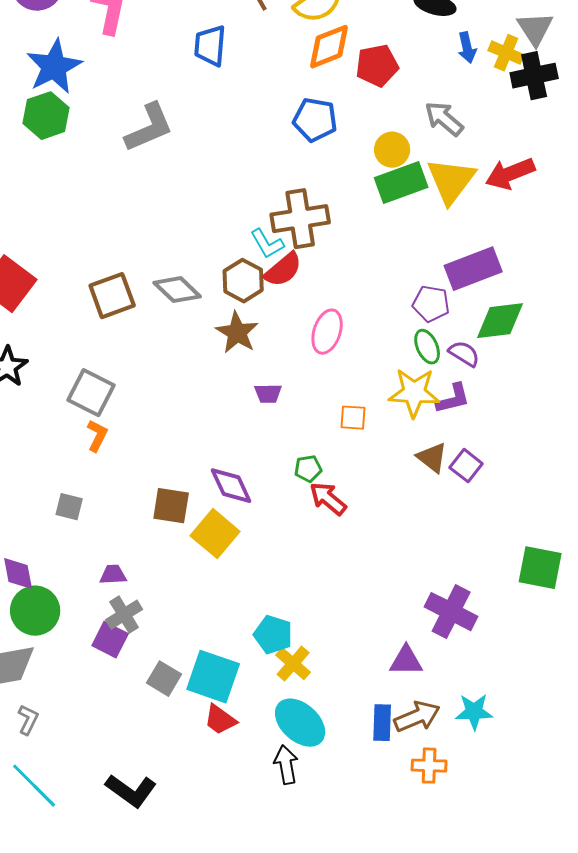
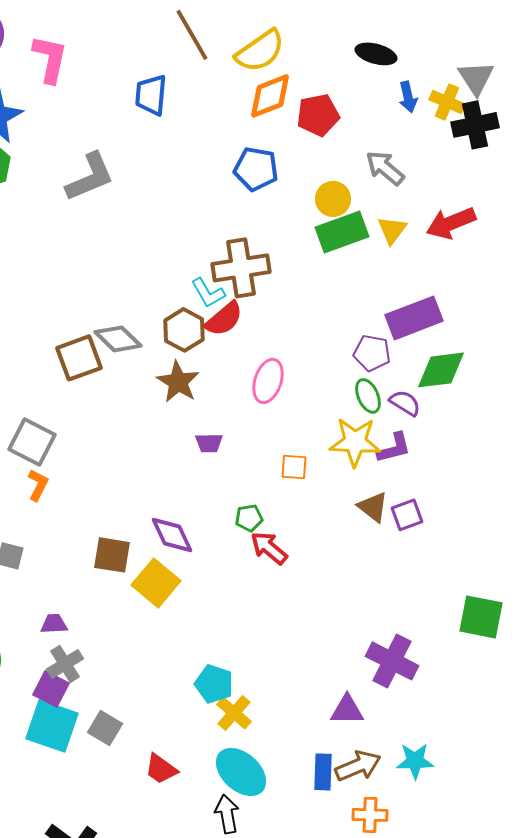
yellow triangle: (451, 181) -> (392, 230), size x0.6
brown square: (112, 296) -> (79, 358), moved
purple square: (466, 466) -> (407, 515), turned 32
cyan square: (213, 677) -> (52, 726), moved

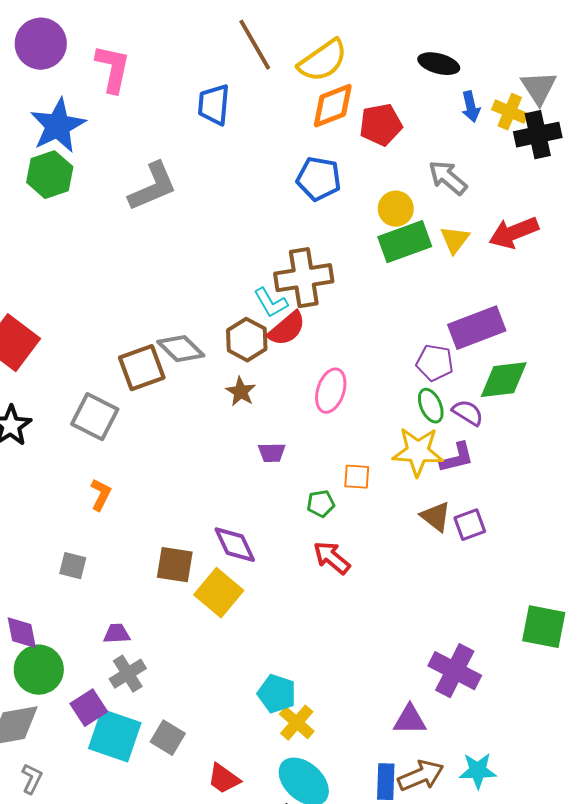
brown star: (178, 382) -> (241, 392), size x0.7
gray square: (32, 442) -> (95, 417), moved
green pentagon: (249, 518) -> (321, 504), moved
purple square: (51, 689) -> (89, 708), moved, turned 30

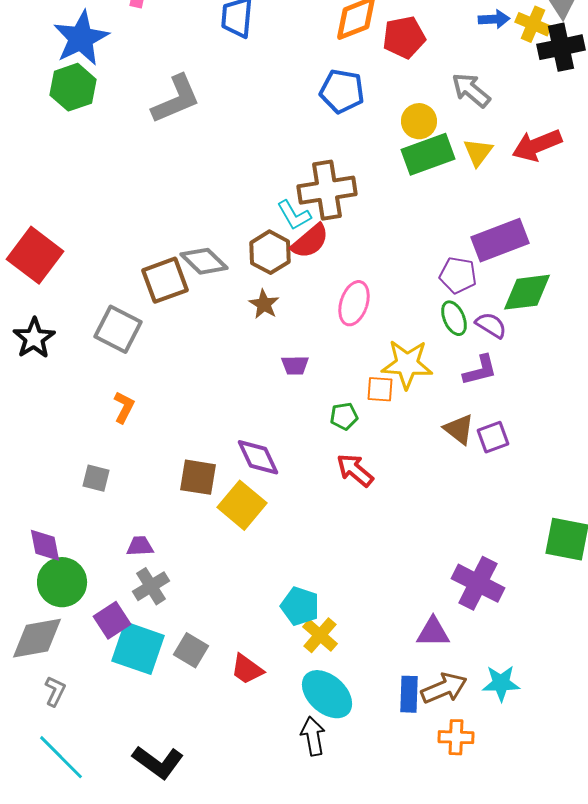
blue arrow: (471, 107) -> (494, 19), turned -80
yellow star: (418, 452) -> (407, 364), moved
red trapezoid: (224, 779) -> (247, 669), moved

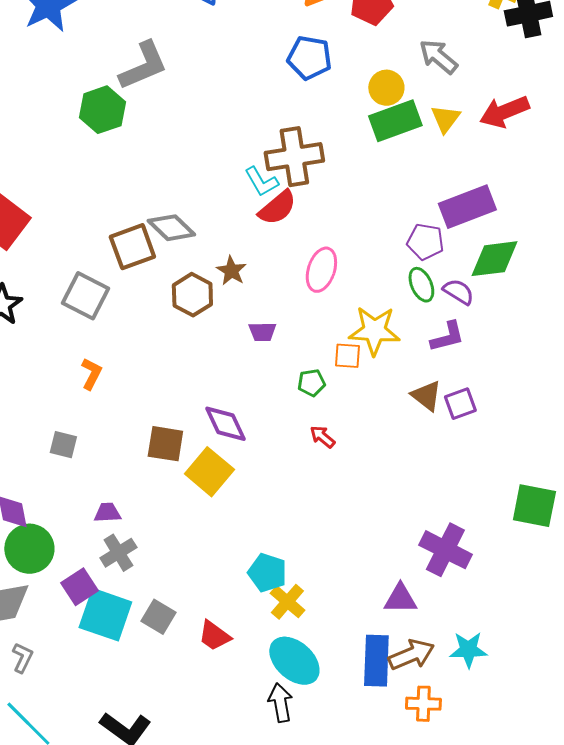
green hexagon: (73, 87) -> (102, 110), moved
brown hexagon: (270, 252) -> (192, 295), moved
red arrow: (355, 470) -> (322, 437), size x0.7
blue rectangle: (409, 694) -> (376, 661), size x1.4

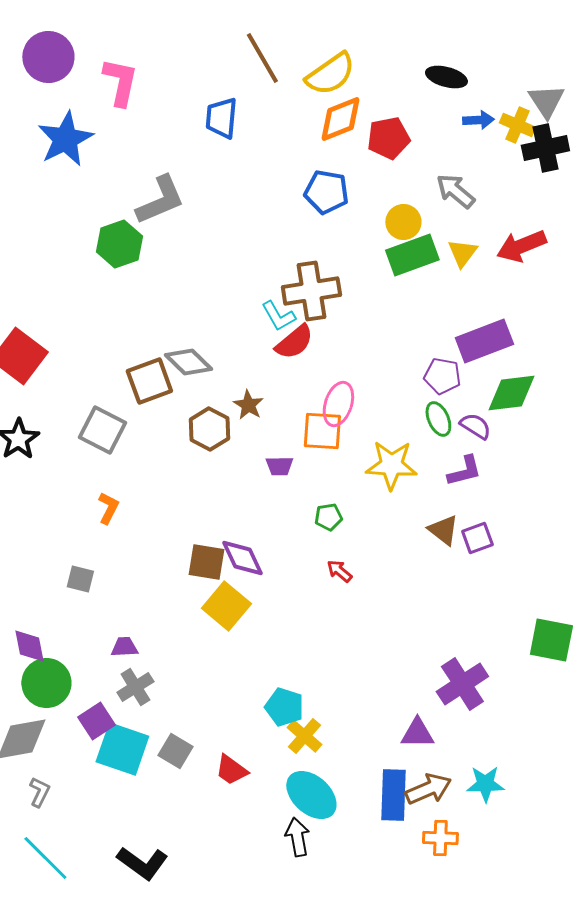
orange square: (347, 356) -> (322, 431), moved, size x1.5
brown square: (165, 444) -> (206, 562), moved
purple cross: (445, 550) -> (462, 684), turned 30

